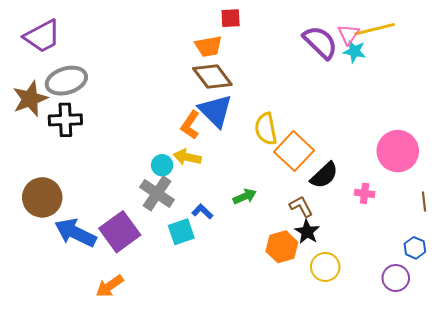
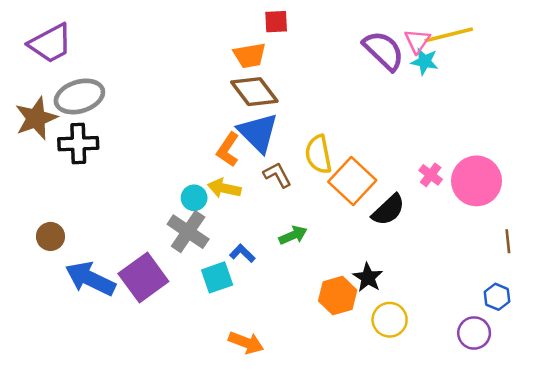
pink cross: (365, 193) -> (431, 175), moved, turned 30
brown circle: (42, 197) -> (50, 236), size x0.6
brown L-shape: (301, 207) -> (277, 175), moved
orange arrow: (110, 286) -> (246, 343), moved, turned -124

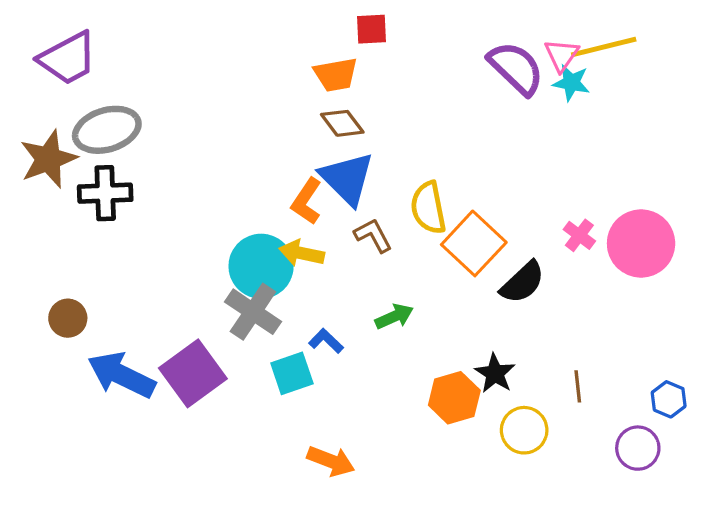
brown diamond: (254, 92) -> (342, 123), size x0.7
cyan circle: (194, 198) -> (261, 266), size x1.8
brown line: (508, 241) -> (578, 386), moved

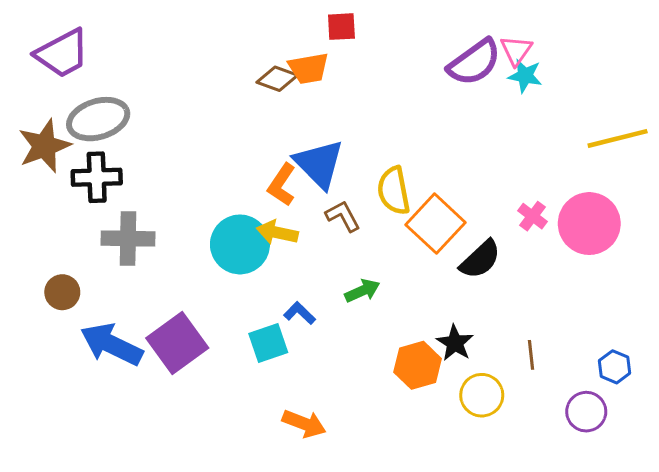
yellow line: (604, 47) -> (618, 138), moved
purple semicircle: (516, 68) -> (474, 62), turned 100
brown diamond: (342, 123) -> (277, 79), moved, turned -33
gray cross: (253, 312) -> (128, 238), moved, turned -33

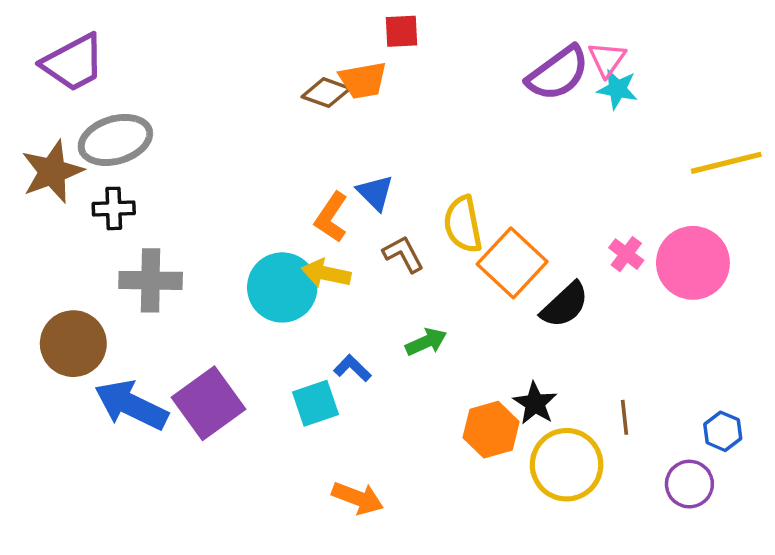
blue triangle: (319, 164) -> (375, 193), size x0.6
black cross: (97, 177) -> (114, 208), size x0.7
brown circle: (62, 292) -> (73, 344), size x1.6
yellow circle: (482, 395) -> (567, 465), size x1.4

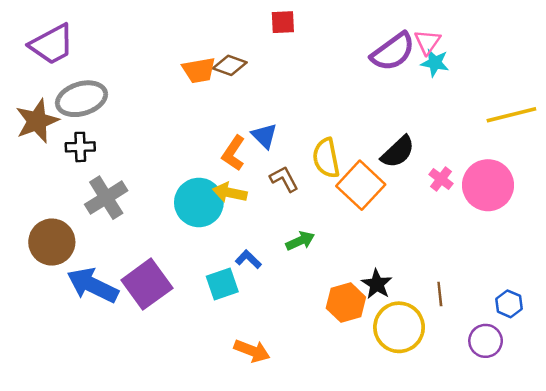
orange trapezoid: (363, 80) -> (199, 70), moved
gray cross: (151, 280) -> (106, 198), turned -33
black semicircle: (565, 305) -> (398, 152), moved

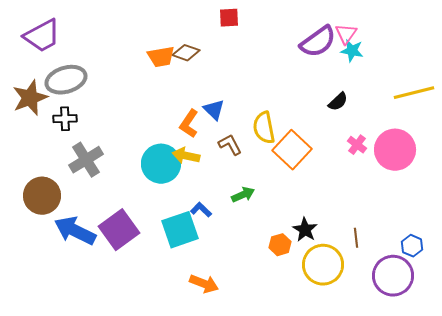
black semicircle: (398, 152) -> (338, 102), moved, size x0.7
cyan square: (222, 284) -> (180, 230), size x1.4
orange hexagon: (346, 303) -> (280, 245), size x0.7
purple circle: (486, 341) -> (393, 276), size x1.5

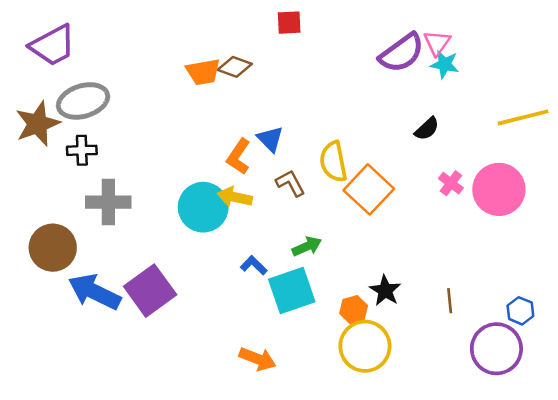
gray cross: (86, 160) -> (108, 202), turned 32
cyan square: (180, 230) -> (292, 291), moved
yellow circle: (323, 265) -> (365, 346), moved

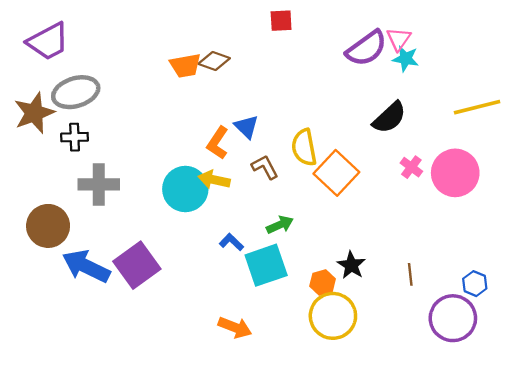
red square: (289, 23) -> (281, 21), moved
black semicircle: (427, 129) -> (389, 118), size x1.5

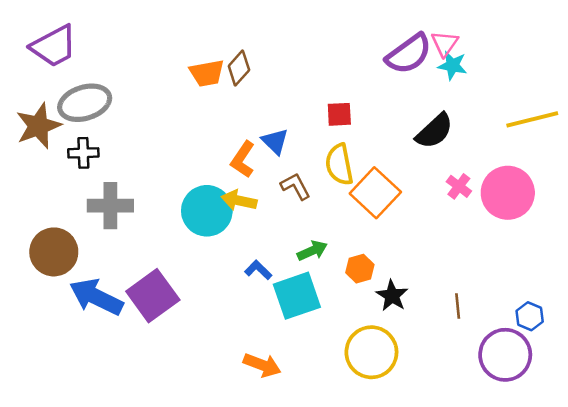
red square: (281, 21) -> (339, 114), moved
brown diamond: (214, 61) -> (239, 68), turned -68
orange hexagon: (323, 282) -> (360, 269), moved

